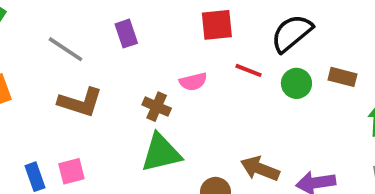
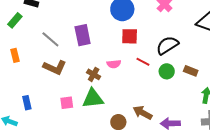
purple rectangle: (126, 34) -> (83, 35), size x1.5
pink square: (71, 171) -> (67, 103), moved

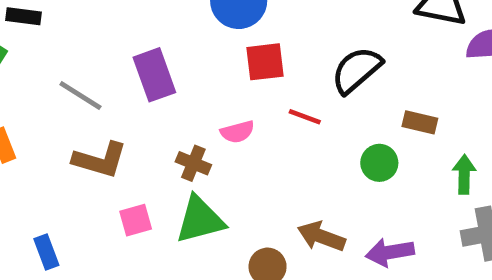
green circle: (167, 71) -> (379, 163), moved
pink square: (67, 103) -> (136, 220), moved

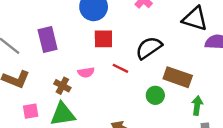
brown rectangle: (420, 122) -> (178, 77), size x1.6

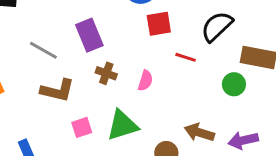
pink semicircle: (86, 72) -> (145, 81), moved, turned -56
brown cross: (62, 86) -> (106, 73), moved

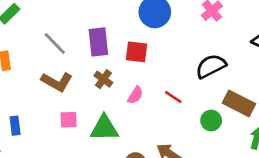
red square: (159, 24) -> (136, 52), moved
red line: (186, 57) -> (173, 97), moved

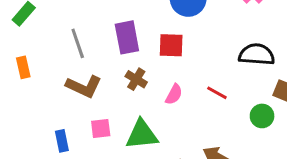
gray line: (55, 44) -> (78, 43), turned 30
black semicircle: (211, 66) -> (257, 54), turned 36
blue rectangle: (15, 126) -> (62, 141), moved

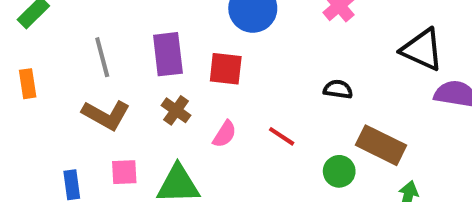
black semicircle: (257, 54) -> (338, 89), size x0.6

